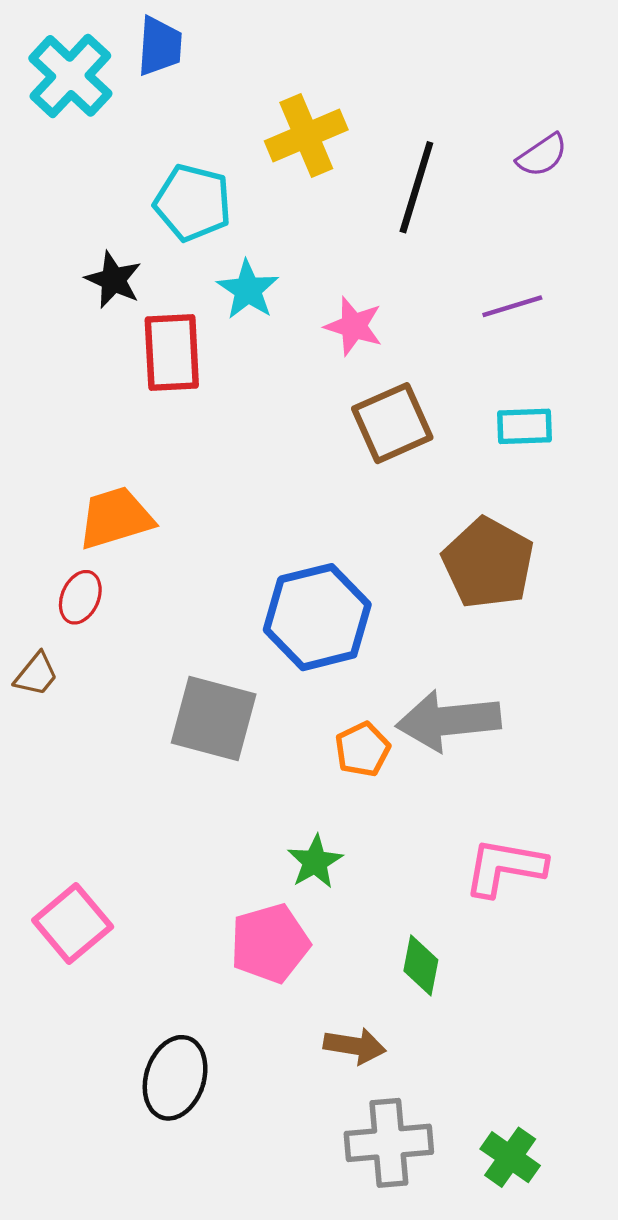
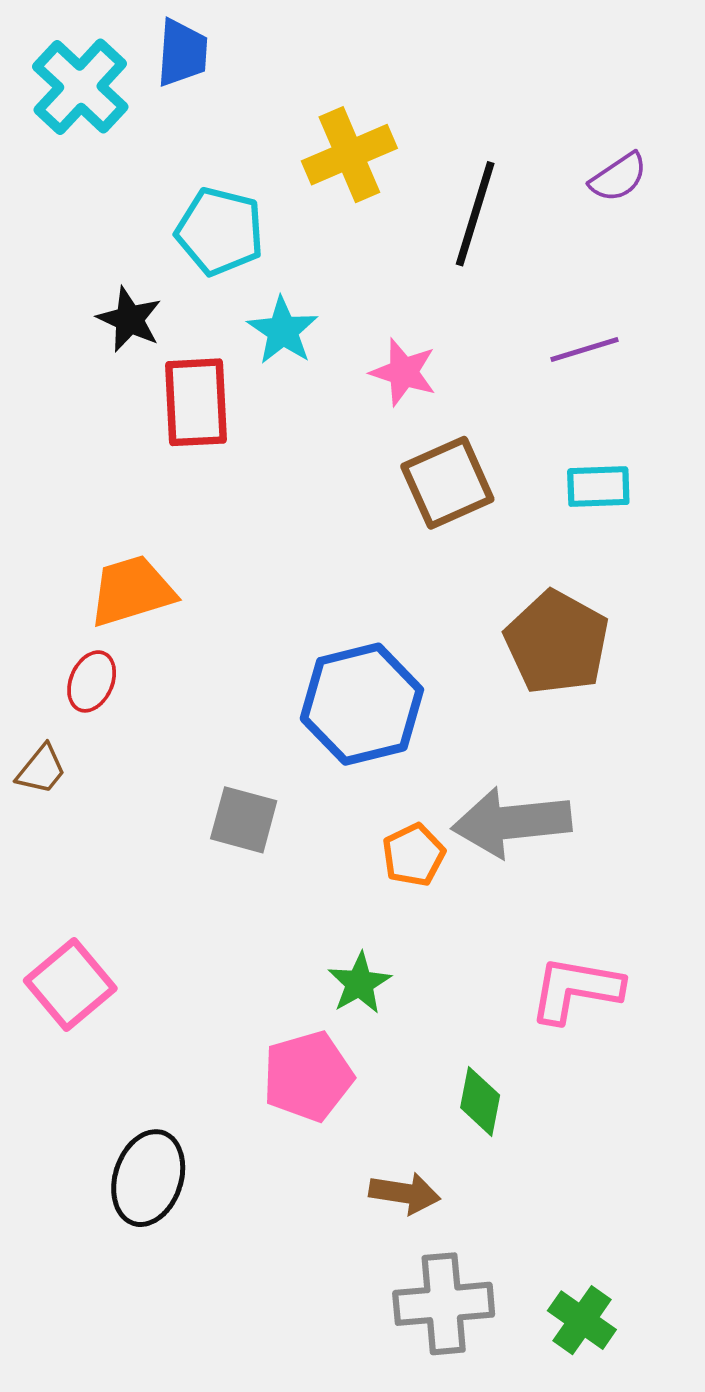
gray square: (214, 718) -> (244, 820), size x0.7
pink square: (73, 923) -> (70, 984), moved
black ellipse: (175, 1078) -> (148, 1178), moved

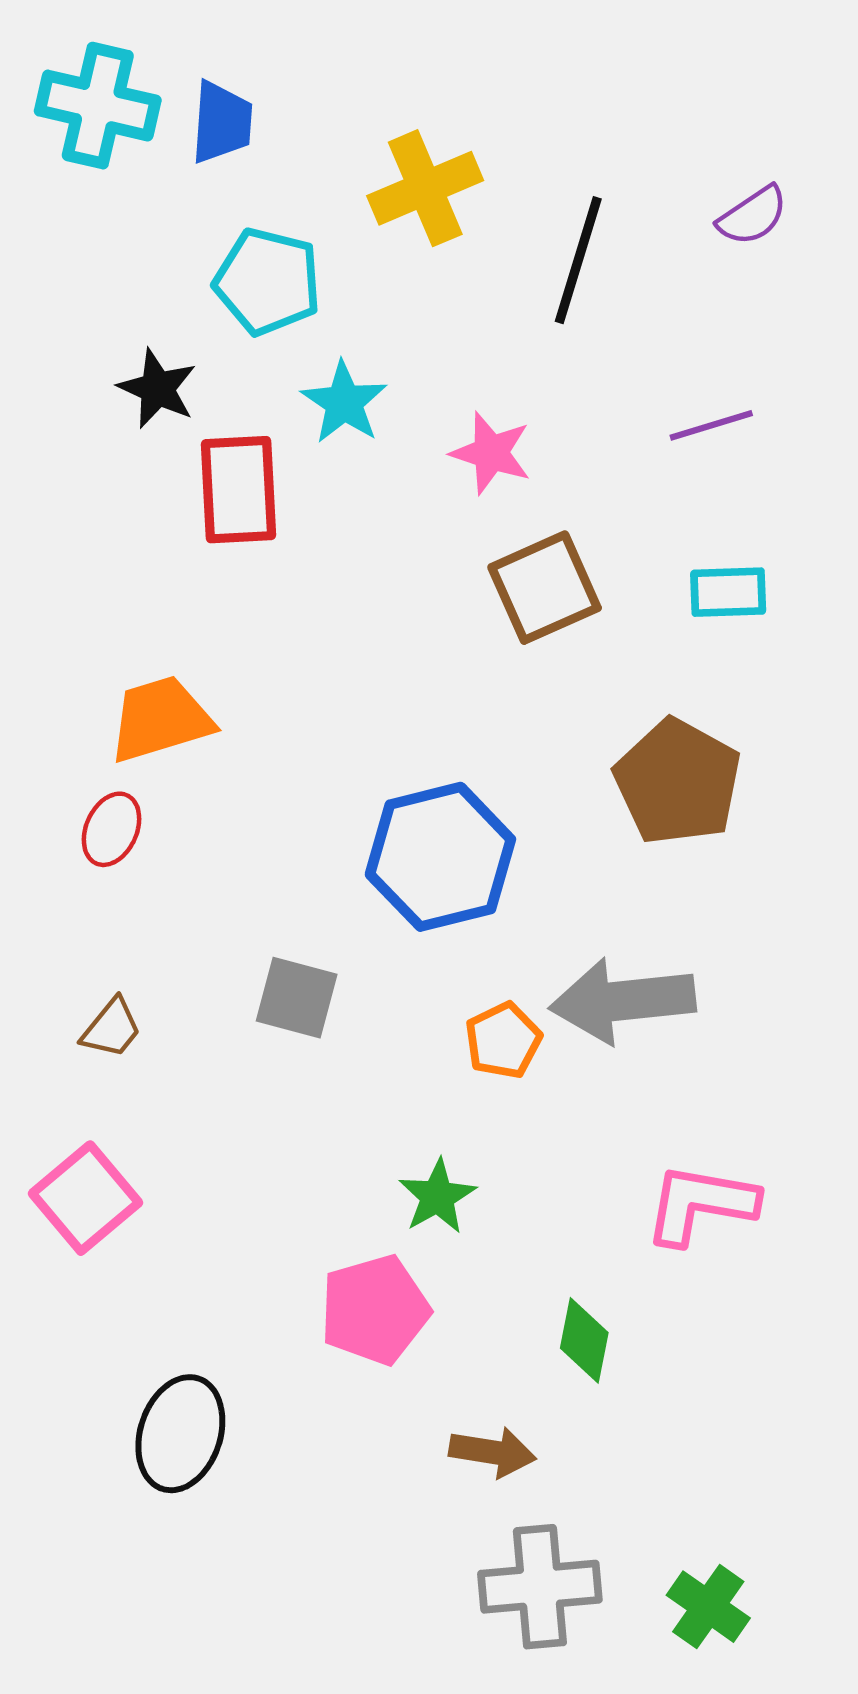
blue trapezoid: (182, 53) -> (222, 122), moved
cyan cross: (80, 87) -> (98, 106), turned -30
brown trapezoid: (41, 769) -> (112, 1028), moved

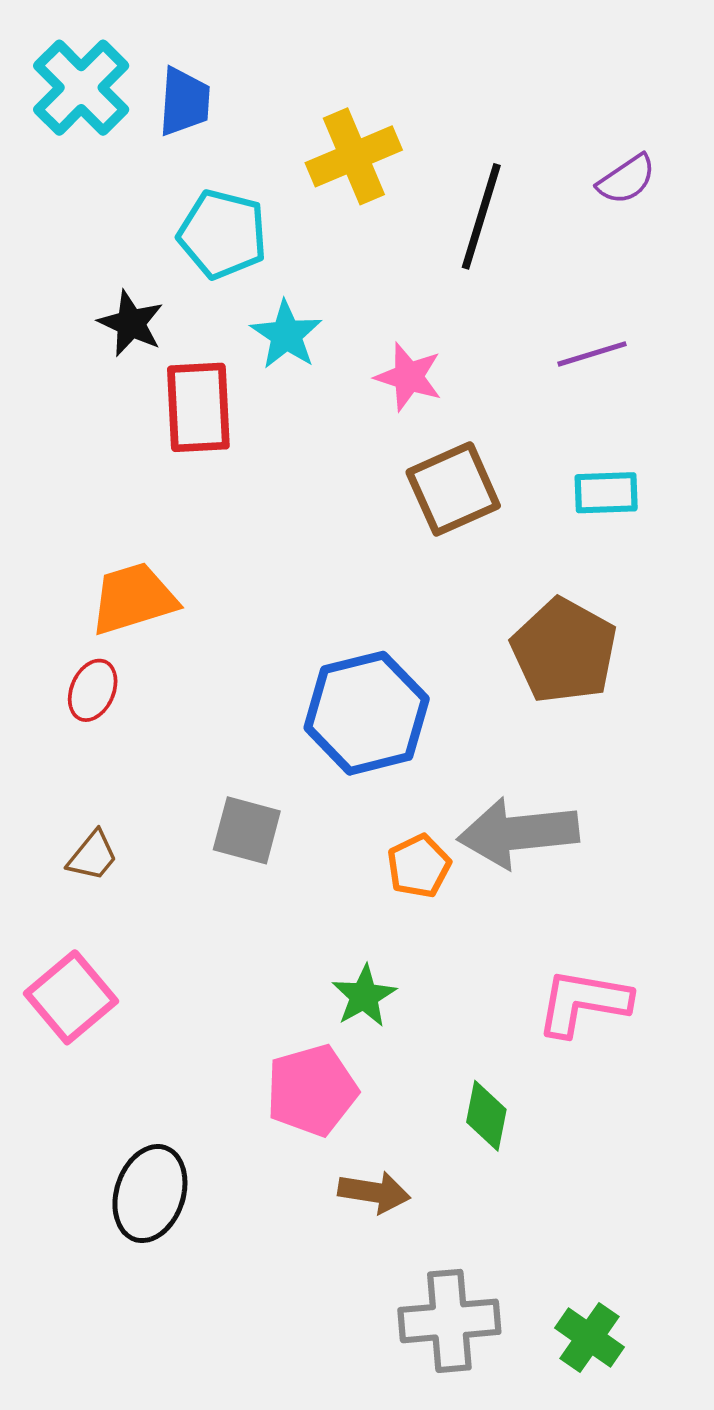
cyan cross: (98, 106) -> (81, 88), turned 32
brown arrow: (492, 1452) -> (374, 1192), moved

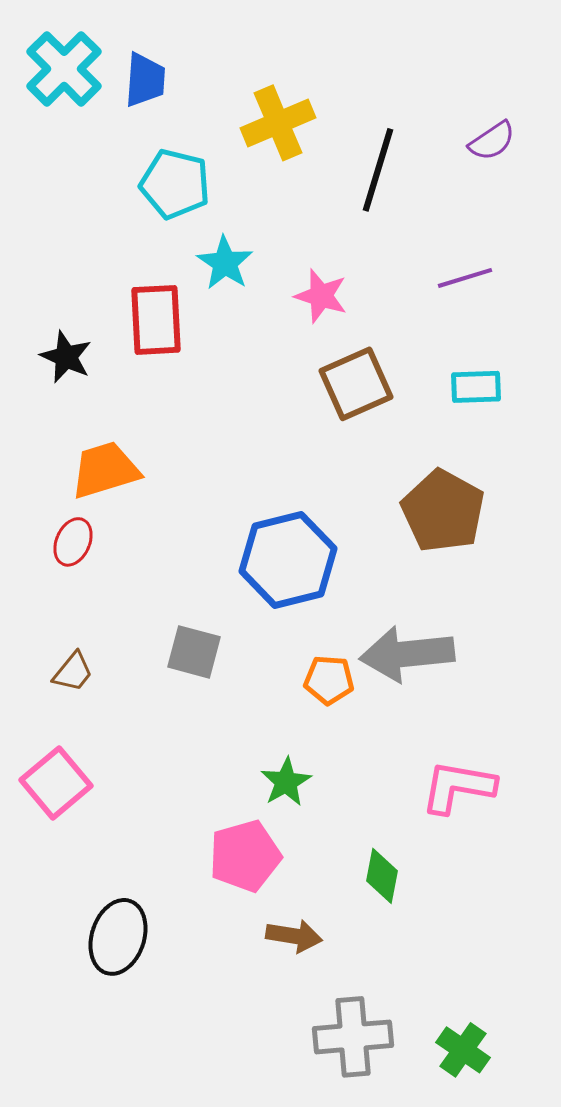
black star: (131, 323) -> (66, 357), moved
orange pentagon: (419, 866) -> (329, 680), turned 30

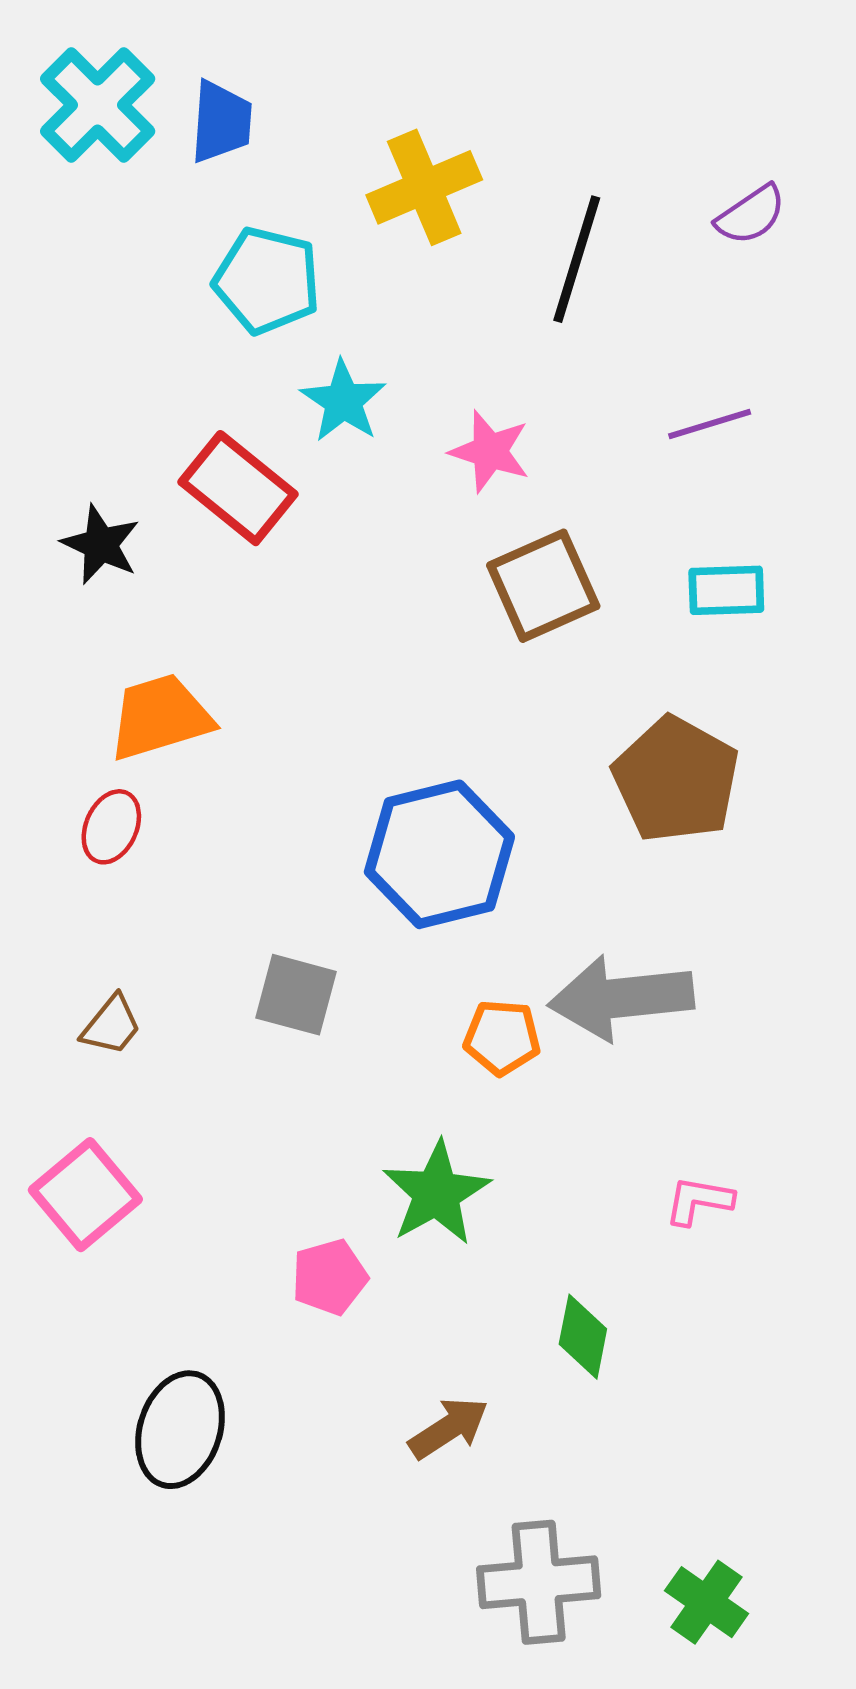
red rectangle: (156, 320) -> (238, 488), turned -48
green star: (286, 782) -> (436, 1193), size x1.4
pink L-shape: (458, 787) -> (699, 1201), size x0.6
pink pentagon: (245, 856) -> (330, 1277), moved, size x0.7
brown arrow: (294, 936) -> (449, 1428), turned -42

